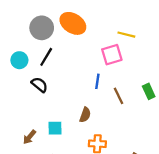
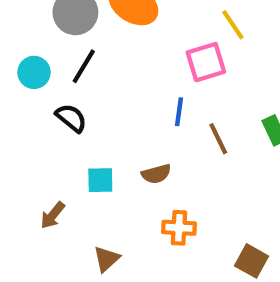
yellow line: (126, 35) -> (233, 25), turned 42
brown semicircle: (85, 115) -> (156, 174), turned 56
cyan square: (55, 128) -> (100, 180), moved

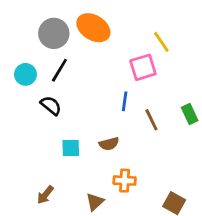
brown arrow: (53, 215) -> (45, 195), moved
brown triangle: (106, 259) -> (95, 202), moved

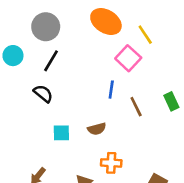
orange ellipse: (93, 28) -> (106, 22), moved
pink square: (143, 67) -> (128, 58), turned -30
cyan circle: (25, 74) -> (13, 56), moved

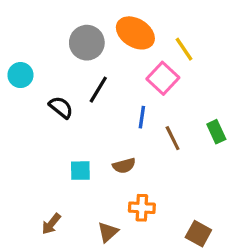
gray circle: (46, 27) -> (87, 43), moved
black line: (51, 61) -> (98, 90), moved
black semicircle: (43, 94) -> (61, 107), moved

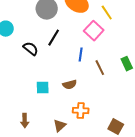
brown arrow: (51, 224) -> (25, 121), turned -40

